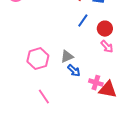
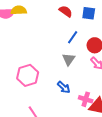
gray triangle: (67, 57) -> (69, 59), moved, turned -32

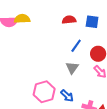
red semicircle: (66, 11) -> (69, 20), turned -40
pink hexagon: (28, 75) -> (44, 92), moved

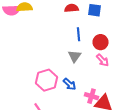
blue line: (76, 46) -> (78, 34), turned -40

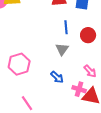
pink arrow: (102, 60) -> (90, 71), moved
pink hexagon: (46, 80) -> (19, 64), moved

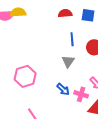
pink cross: (79, 89) -> (81, 94), moved

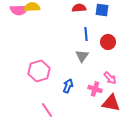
blue arrow: (63, 89) -> (68, 86), moved, turned -112

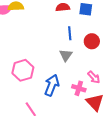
blue arrow: (68, 86) -> (52, 85), size x1.5
red triangle: (111, 103) -> (95, 102), turned 36

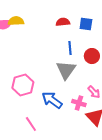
gray triangle: (66, 55) -> (66, 70), size x1.5
blue arrow: (52, 85) -> (52, 100), turned -75

